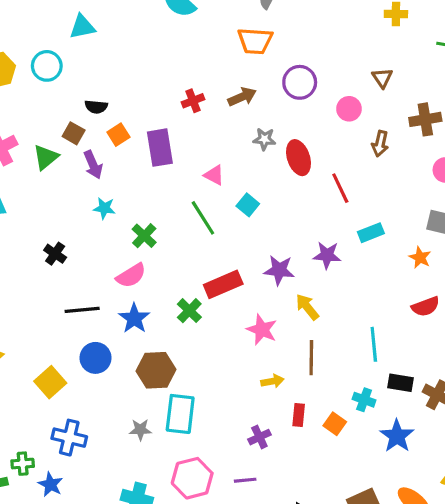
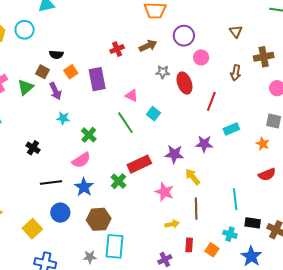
pink circle: (349, 109) -> (201, 57), moved
red line: (340, 188) -> (211, 101), turned 48

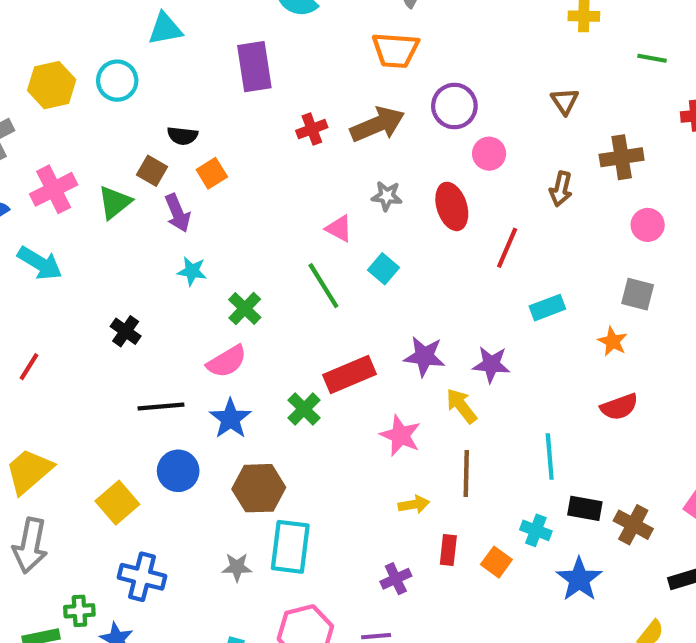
brown arrow: (148, 46) -> (377, 124), size x1.4
gray star: (163, 72) -> (387, 196), moved
purple rectangle: (97, 79) -> (254, 67), moved
purple star: (204, 144) -> (491, 364), moved

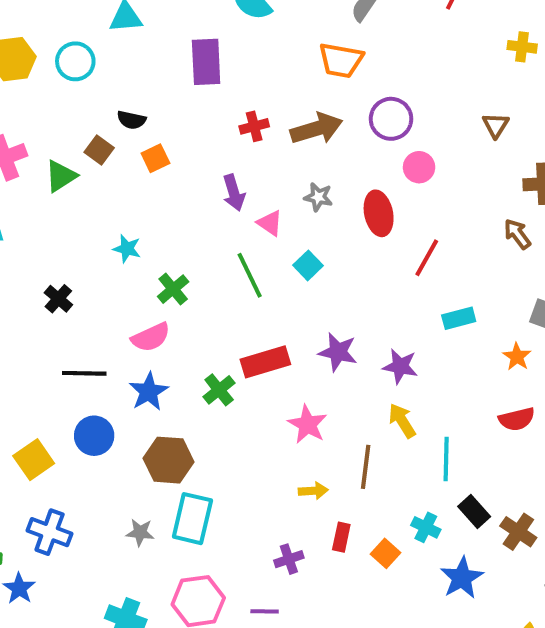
brown arrow: (561, 189) -> (517, 234), moved, turned 124
purple arrow: (178, 213) -> (234, 193), moved
yellow arrow: (461, 406) -> (402, 421), moved
black rectangle: (585, 508) -> (474, 511), turned 32

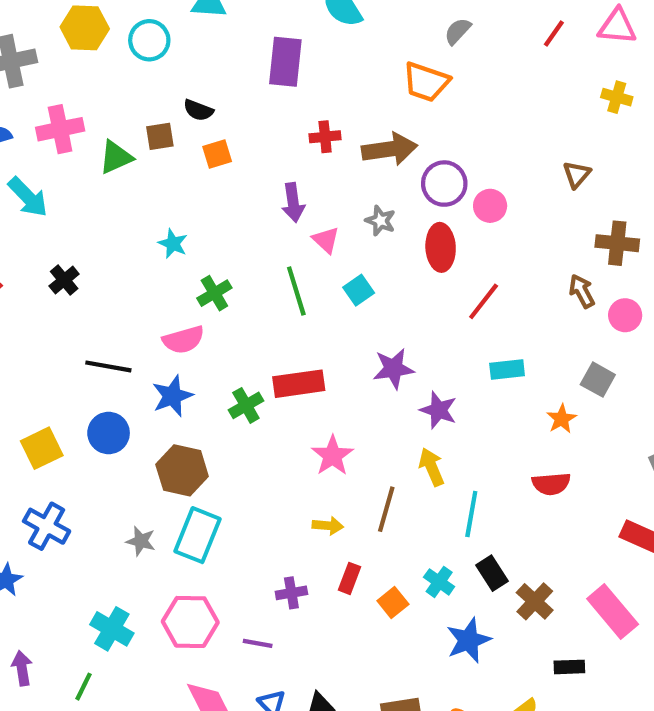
purple circle: (391, 119) -> (444, 184), moved
brown square: (99, 150) -> (160, 136), turned 36
black cross: (58, 299) -> (64, 280), moved
purple star: (338, 352) -> (393, 369), moved, turned -30

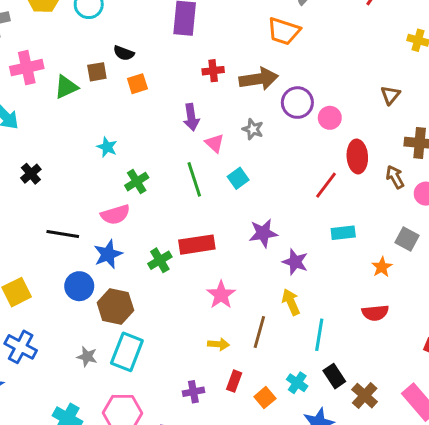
red ellipse: (441, 247) -> (357, 156), moved
blue circle: (109, 433) -> (79, 286), moved

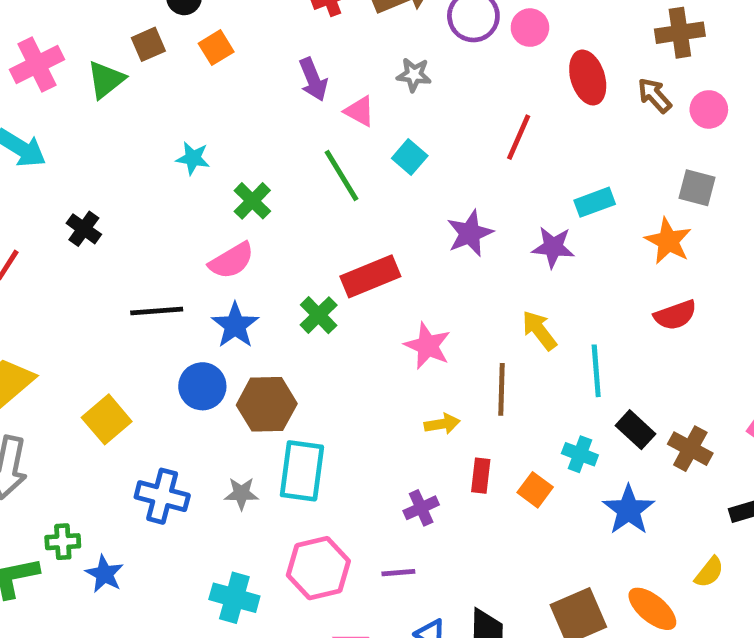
red line: (326, 185) -> (519, 137), moved
purple star: (295, 262) -> (553, 247), moved
orange star: (382, 267) -> (668, 241), size x1.4
blue cross: (21, 347) -> (162, 496), moved

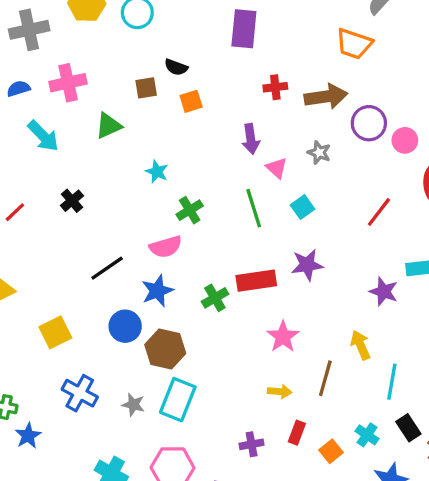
green triangle: (106, 80) -> (108, 126), moved
purple star: (470, 233) -> (307, 265), moved
black line: (157, 311) -> (107, 268), turned -44

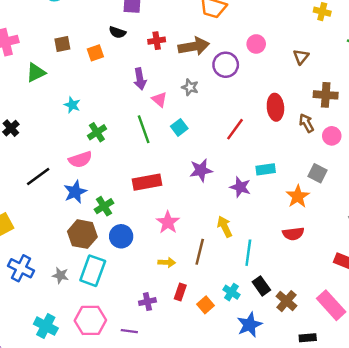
black semicircle: (176, 67) -> (117, 32), moved
pink circle: (405, 140) -> (256, 44), moved
purple star: (307, 265) -> (201, 170), moved
green cross: (215, 298) -> (104, 206), moved
blue circle: (125, 326) -> (121, 236), moved

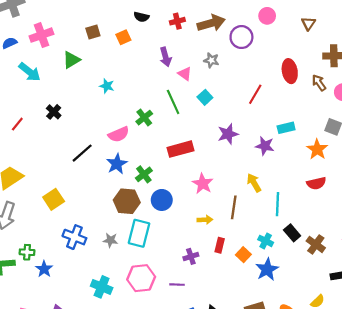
green cross: (97, 132) -> (144, 118), moved
blue star: (250, 325) -> (267, 269), moved

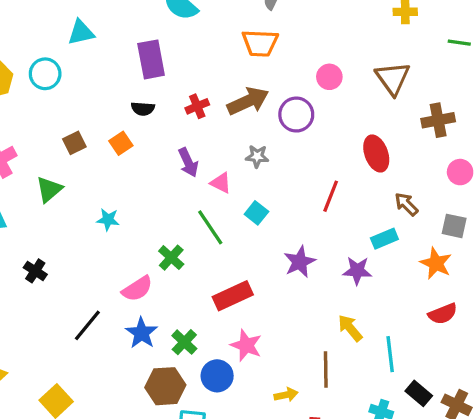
brown triangle: (308, 23) -> (393, 78), size x1.6
brown arrow: (319, 83) -> (406, 204), moved
pink star: (203, 184) -> (246, 345), moved

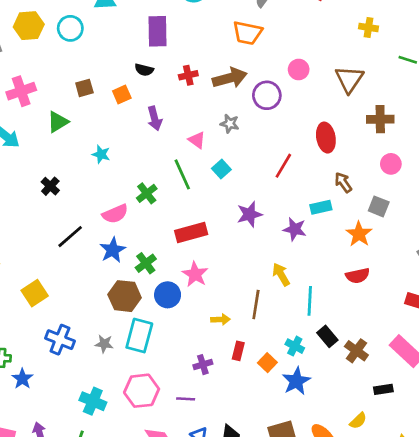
purple arrow: (188, 162) -> (155, 118), moved
black cross: (35, 271) -> (50, 186), moved

